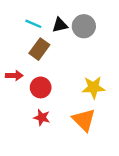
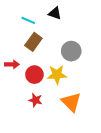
black triangle: (60, 25) -> (55, 13), moved, turned 32
gray circle: (84, 26) -> (71, 51), moved
yellow star: (93, 87) -> (57, 75), moved

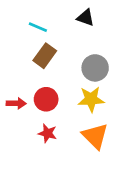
black triangle: (55, 13) -> (86, 18), moved
red arrow: (12, 64) -> (16, 103), moved
yellow star: (57, 75) -> (91, 99), moved

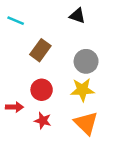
cyan line: (38, 27) -> (16, 21), moved
red arrow: (16, 103) -> (14, 107), moved

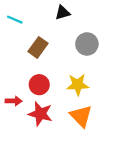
black triangle: (77, 16) -> (62, 13), moved, turned -35
gray circle: (86, 61) -> (87, 44), moved
red star: (43, 121) -> (40, 114), size x1.5

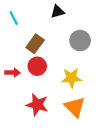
cyan line: (15, 20) -> (14, 18), turned 40
red circle: (39, 85) -> (37, 66), moved
red arrow: (14, 101) -> (13, 73), moved

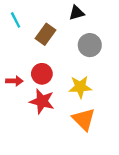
black triangle: (58, 12) -> (77, 13), moved
brown rectangle: (35, 44) -> (45, 34), moved
red star: (37, 105) -> (42, 101), moved

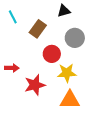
red circle: (42, 74) -> (52, 54), moved
red star: (42, 101) -> (35, 85), turned -30
orange triangle: (84, 119) -> (70, 100), turned -45

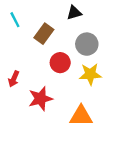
red arrow: (12, 68) -> (14, 79), turned 112
yellow star: (67, 73) -> (90, 74), moved

